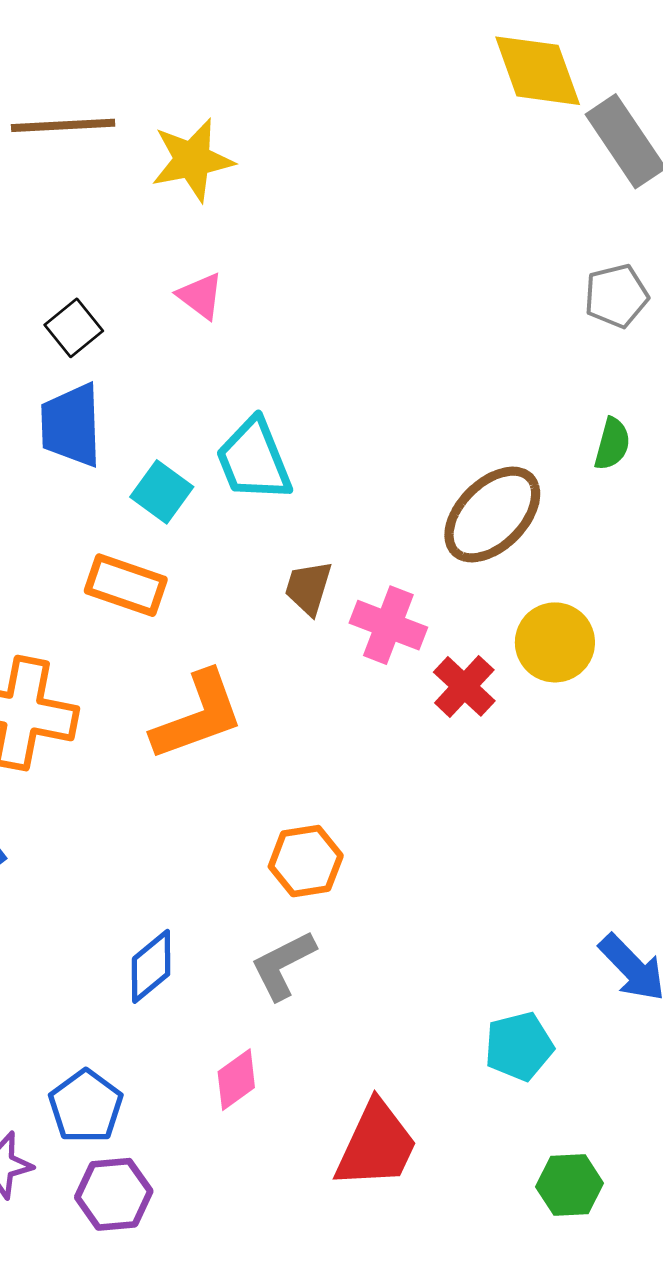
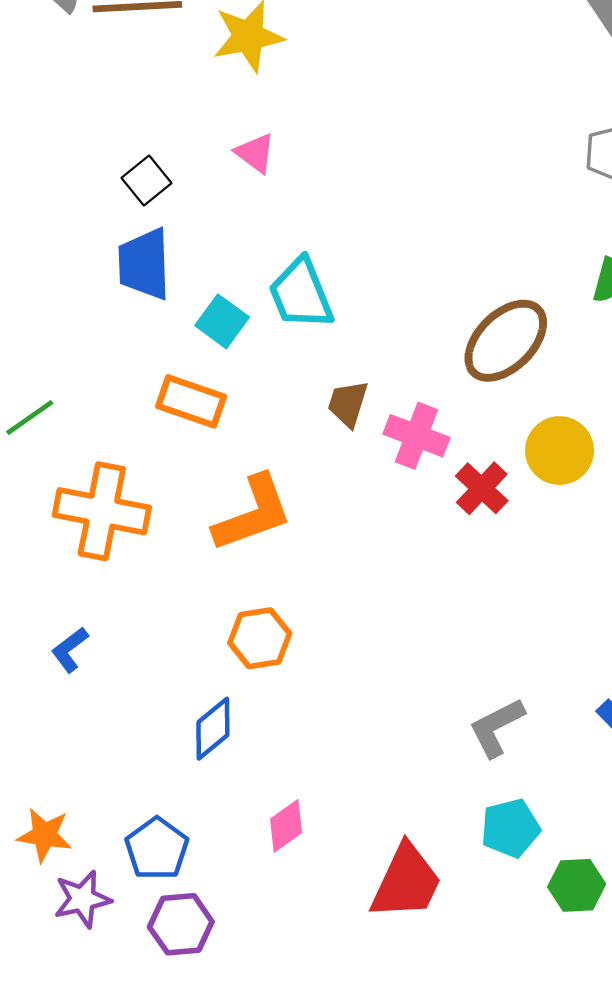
orange hexagon: (306, 861) -> (260, 638), moved
gray L-shape: (283, 965) -> (497, 727), moved
cyan pentagon: (519, 1046) -> (510, 828), moved
green hexagon: (570, 1185) -> (577, 885), moved

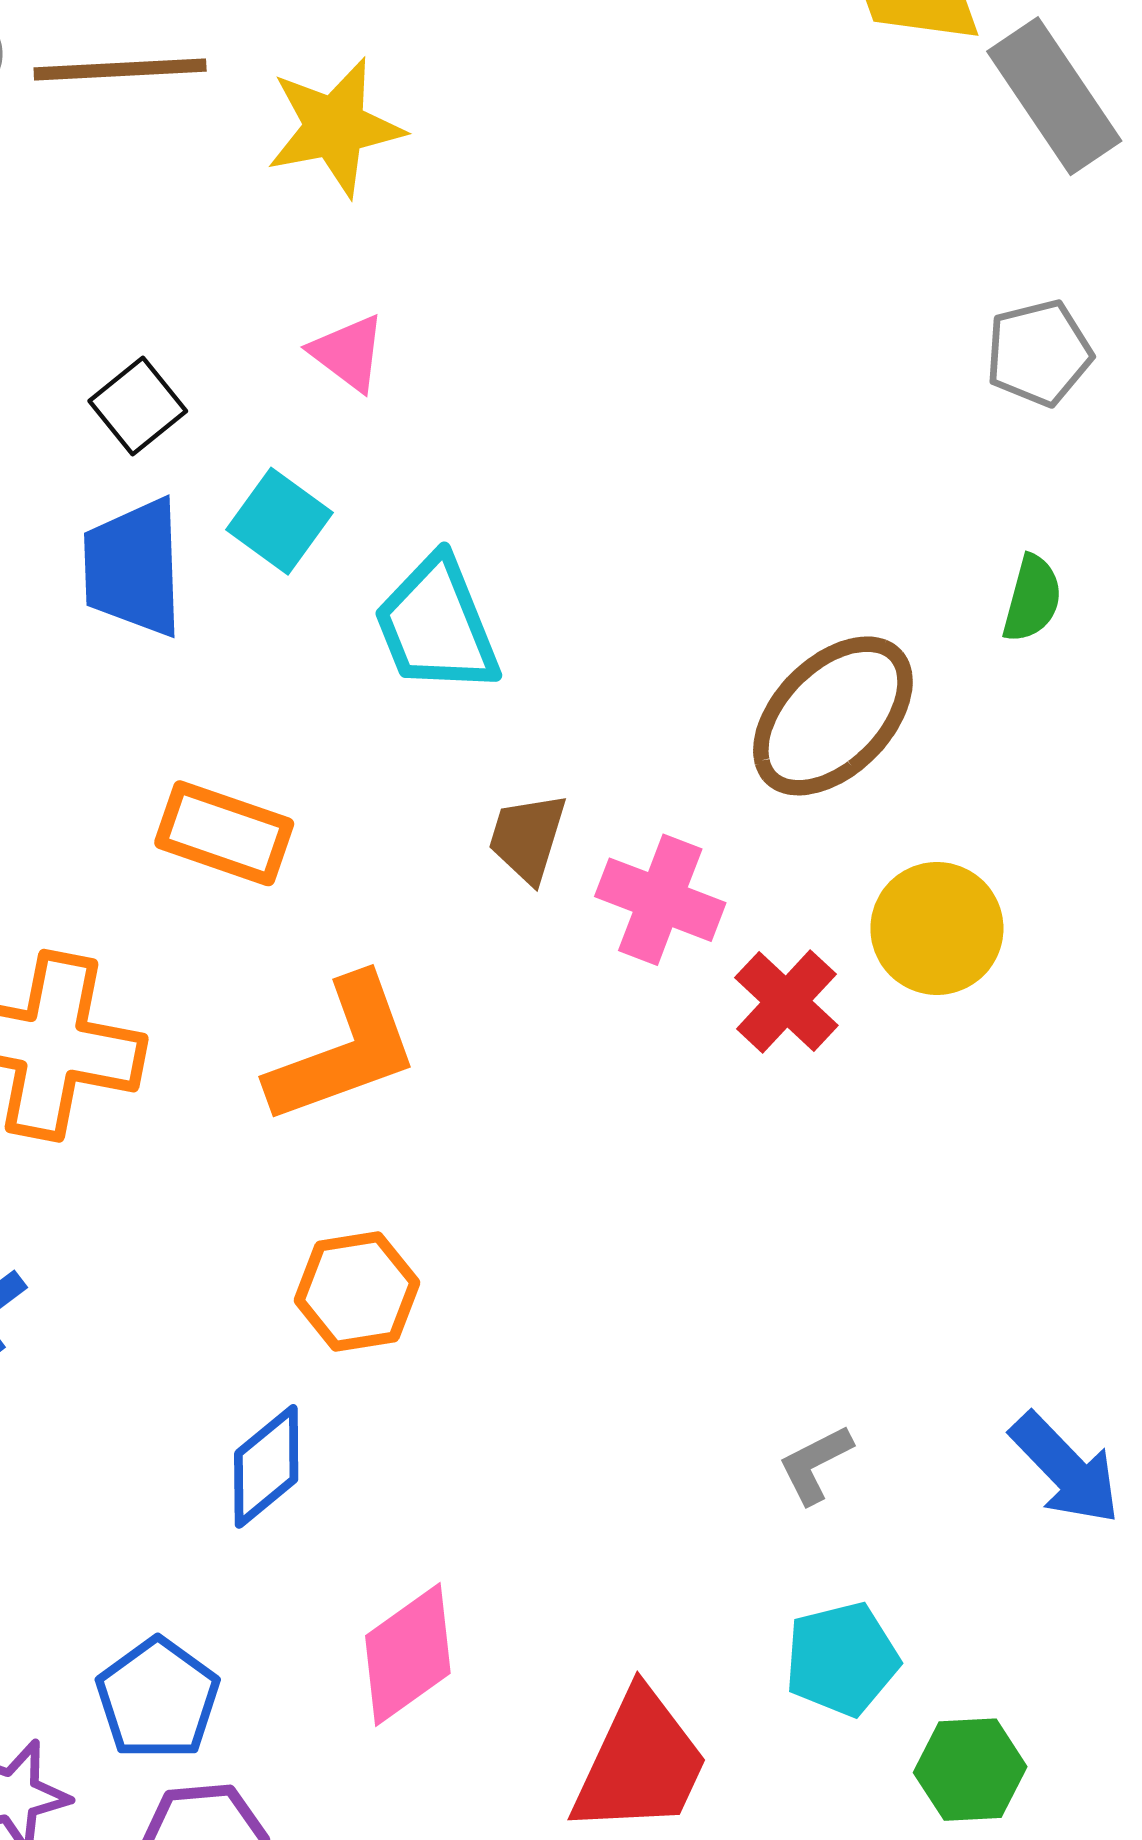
cyan square: (222, 321) -> (279, 521), moved
gray L-shape: (497, 727) -> (815, 1464), size x0.7
pink diamond: (286, 826) -> (408, 1655), size x1.4

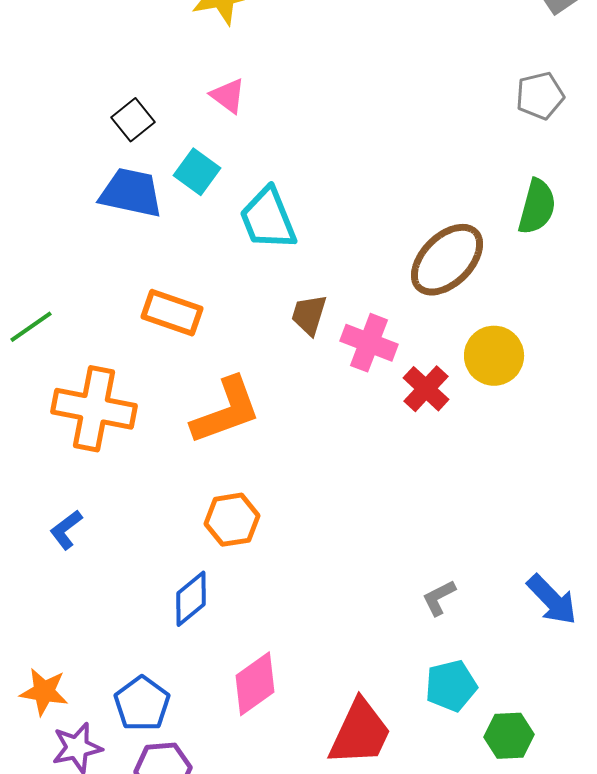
blue trapezoid: (133, 568) -> (131, 193), turned 104
green semicircle: (1032, 599) -> (537, 207), size x1.4

